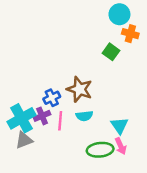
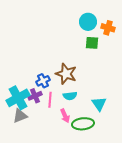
cyan circle: (119, 14) -> (88, 22), moved
green square: (111, 52) -> (92, 43), turned -32
pink arrow: (121, 146) -> (65, 116), moved

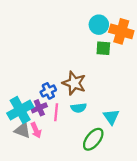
orange cross: (108, 28) -> (121, 31), size x1.5
gray triangle: (20, 116) -> (22, 130), turned 42
pink arrow: (65, 116) -> (36, 130), moved
green ellipse: (83, 124) -> (93, 139), turned -45

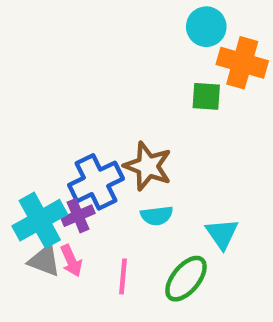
cyan circle: (99, 25) -> (206, 27), moved
blue cross: (48, 91) -> (96, 182), size x1.6
pink line: (56, 112) -> (123, 276), moved

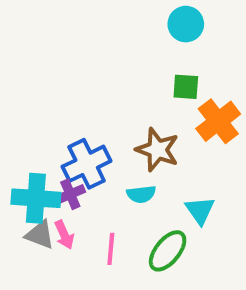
orange cross: (242, 63) -> (218, 121), moved, turned 36
brown star: (148, 166) -> (157, 150), moved
cyan cross: (40, 220) -> (36, 198), turned 33

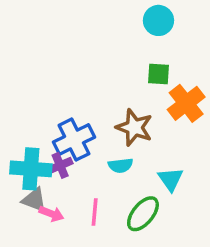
pink arrow: (64, 235) -> (52, 214), moved, turned -45

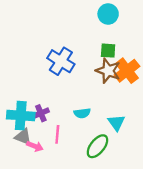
brown star: (134, 127) -> (108, 71), moved
blue cross: (74, 140) -> (61, 61), moved, turned -32
pink line: (95, 212) -> (57, 134), moved

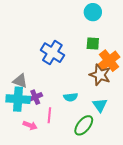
brown star: (108, 71) -> (100, 75), moved
gray triangle: (23, 137) -> (20, 81), moved

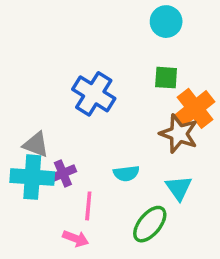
pink arrow: (30, 125) -> (76, 239), moved

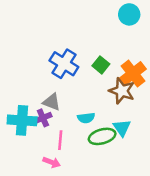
cyan circle: (166, 22) -> (129, 14), moved
green square: (166, 78) -> (101, 65), moved, turned 35
gray triangle: (36, 144) -> (52, 102), moved
green ellipse: (150, 224) -> (102, 136), moved, turned 35

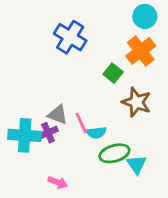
blue cross: (64, 64) -> (70, 37), moved
orange cross: (133, 74) -> (141, 51), moved
cyan triangle: (122, 128) -> (137, 164), moved
pink line: (60, 140) -> (81, 123), moved, turned -30

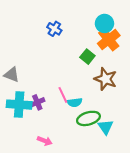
cyan circle: (145, 16) -> (104, 23), moved
blue cross: (70, 37) -> (54, 29), size x0.6
gray triangle: (58, 115) -> (12, 75), moved

